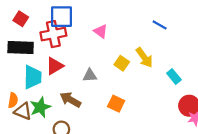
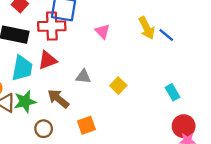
yellow arrow: (144, 57) -> (147, 28), moved
yellow square: (122, 63) -> (118, 86), moved
orange square: (116, 104) -> (86, 125), moved, turned 35

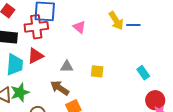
blue line: (166, 35) -> (133, 25), turned -32
yellow square: (118, 86) -> (97, 71), turned -32
brown arrow: (58, 99) -> (60, 88), moved

